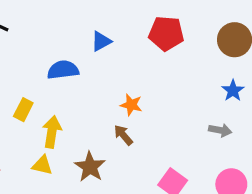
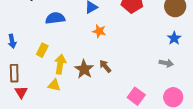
blue semicircle: (63, 70) -> (55, 18), moved
orange star: (131, 105) -> (99, 31), moved
brown star: (90, 167) -> (84, 69), moved

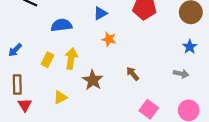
blue arrow: (12, 41) -> (15, 50), turned 56
yellow arrow: (60, 64) -> (71, 59), moved
brown arrow: (105, 66) -> (133, 74), moved
yellow triangle: (54, 85) -> (60, 97), turned -40

